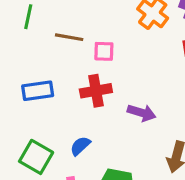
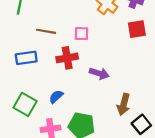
brown line: (69, 37) -> (46, 31), moved
pink square: (104, 51) -> (82, 34), moved

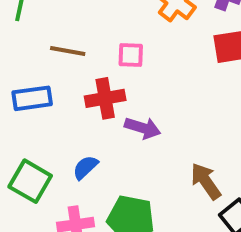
purple arrow: (99, 73) -> (143, 128), moved
brown arrow: (124, 104) -> (206, 181), turned 130

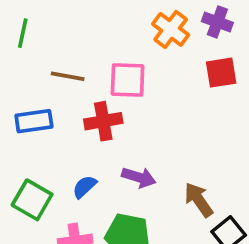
pink square: (131, 55) -> (128, 80), size x1.5
purple arrow: (143, 128) -> (139, 177), moved

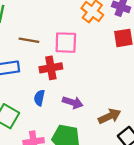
blue semicircle: (84, 187) -> (39, 98), moved, turned -35
brown arrow: (199, 200) -> (110, 116), turned 100

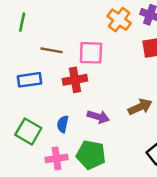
blue semicircle: (39, 98) -> (63, 124), moved
brown arrow: (110, 116) -> (140, 107), moved

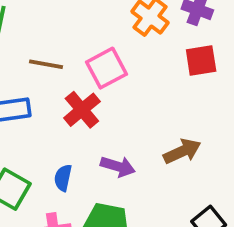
pink square: (91, 53) -> (107, 68), turned -30
red cross: (75, 80) -> (82, 110), turned -30

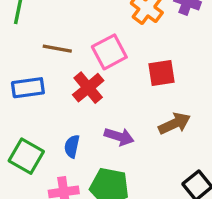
red square: (201, 61) -> (161, 73), moved

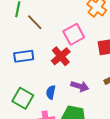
brown line: (57, 49) -> (35, 22), moved, turned 36

